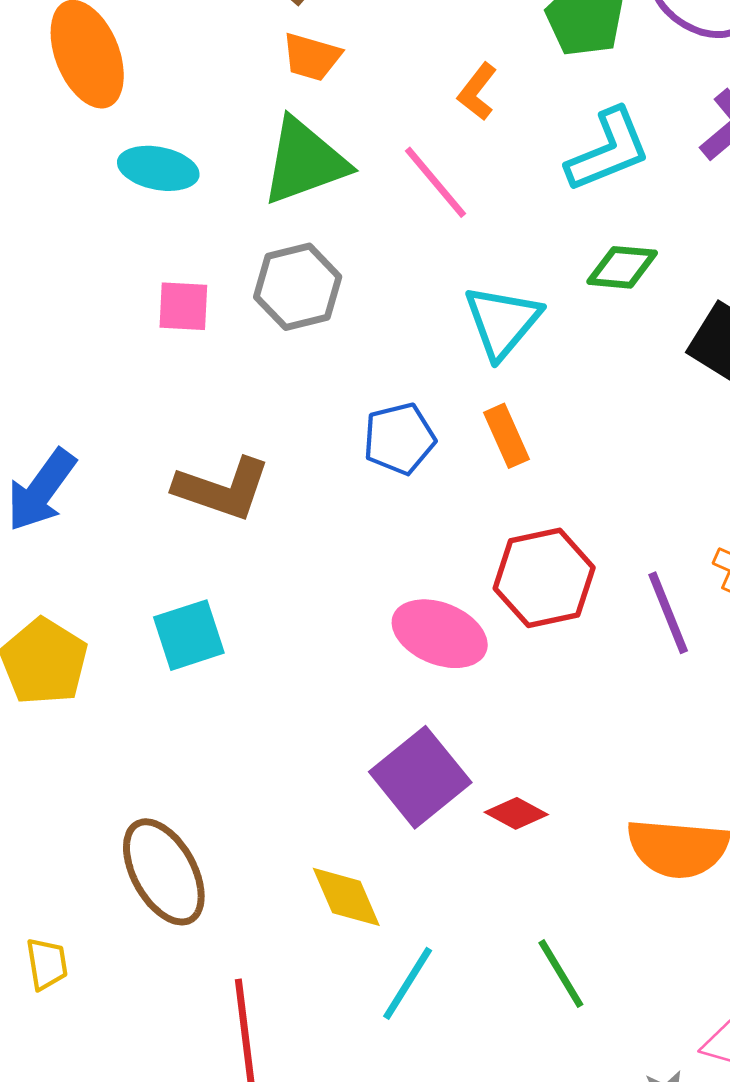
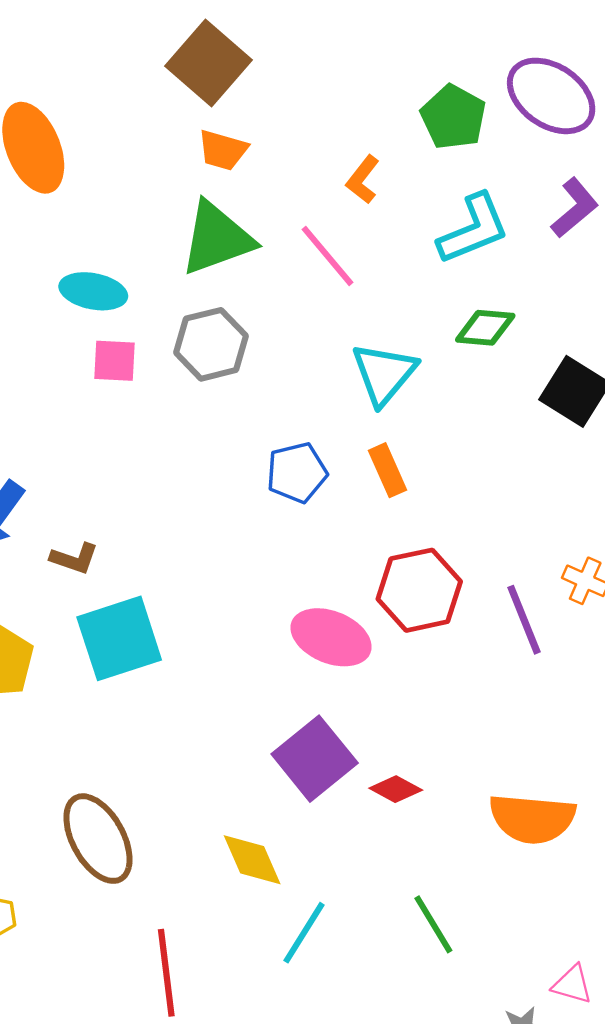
cyan ellipse: (158, 168) -> (93, 291), moved
brown L-shape: (222, 489) -> (74, 558), moved, size x0.6
cyan square: (189, 635) -> (119, 638), size x1.4

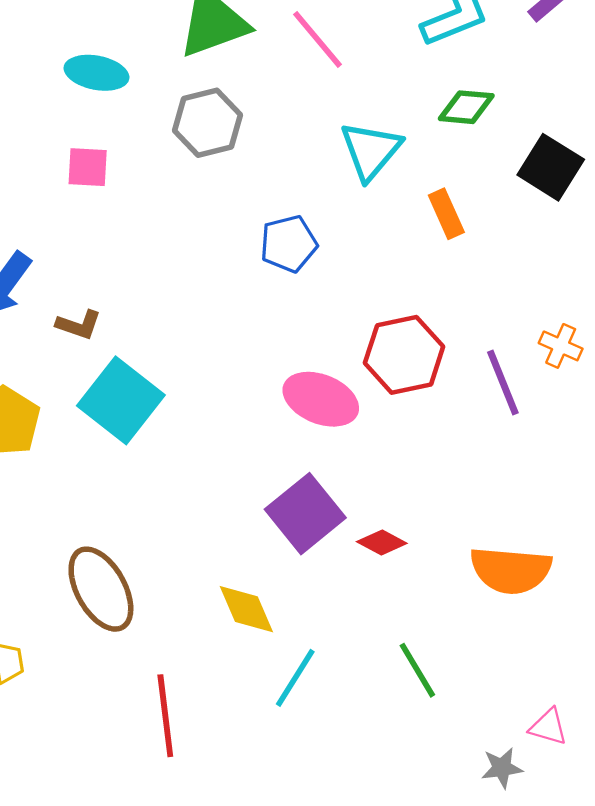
pink square: (114, 361) -> (88, 167), moved
orange rectangle: (387, 470) -> (446, 214), moved
cyan square: (119, 638) -> (121, 400), turned -34

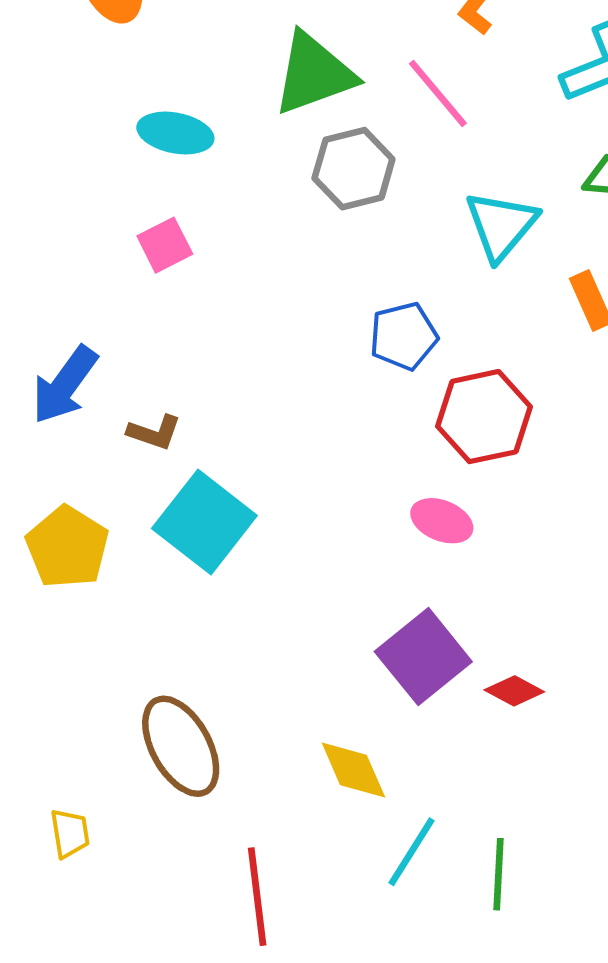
gray hexagon: (208, 123) -> (353, 169), moved
pink square: (88, 167) -> (165, 245), turned -30
red hexagon: (404, 355) -> (484, 417), moved
pink ellipse: (321, 399) -> (442, 521), size x0.7
green line: (417, 670) -> (499, 874), moved, turned 34

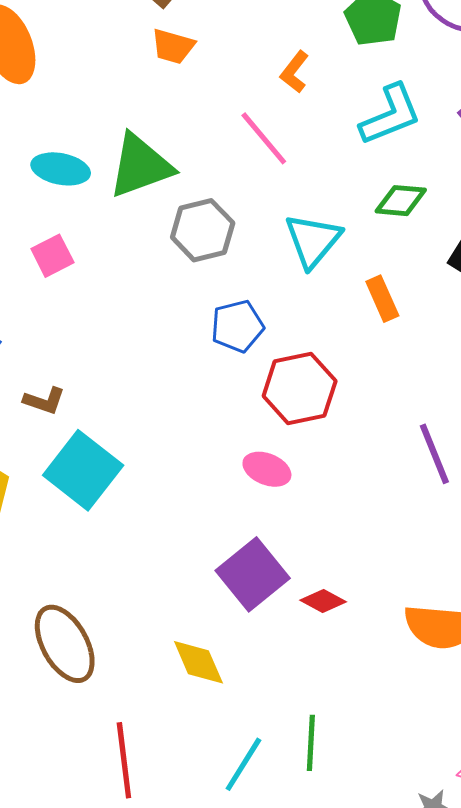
green triangle: (314, 74) -> (140, 166), moved
gray hexagon: (353, 169) -> (203, 230), moved
cyan line: (411, 852) -> (243, 764), moved

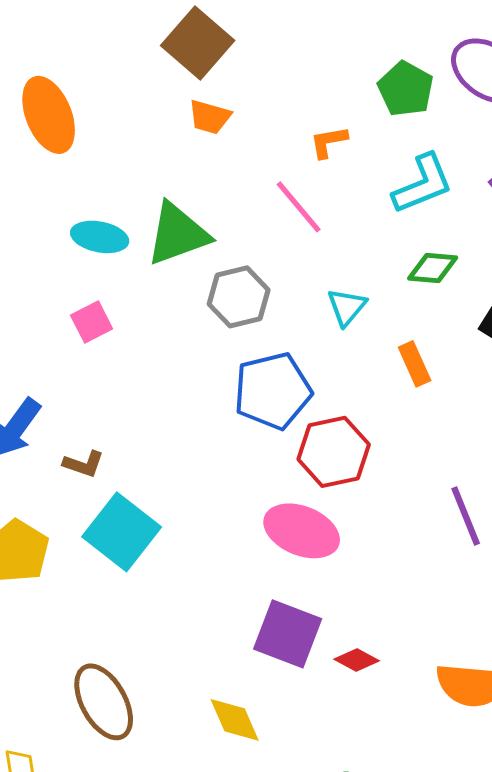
orange L-shape: (294, 72) -> (329, 142), turned 42
cyan triangle: (313, 240) -> (347, 307), size x0.7
blue pentagon: (237, 326) -> (273, 391), size x1.5
pink ellipse: (267, 469) -> (302, 531), size x1.6
purple square: (253, 574) -> (288, 634), turned -30

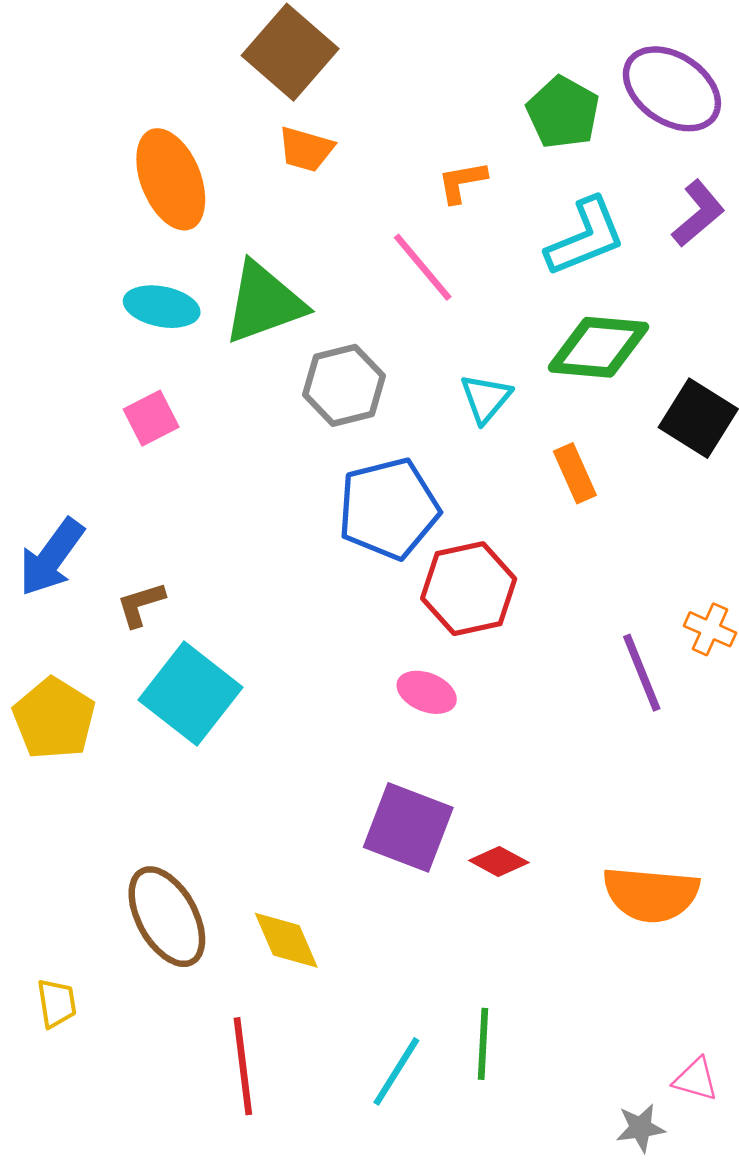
orange ellipse: (49, 115) -> (171, 179), moved
green diamond: (433, 268) -> (598, 347), size x1.5
brown L-shape: (84, 464) -> (141, 604), turned 144
pink ellipse: (302, 531) -> (427, 692), size x0.6
yellow diamond: (235, 720) -> (286, 940), moved

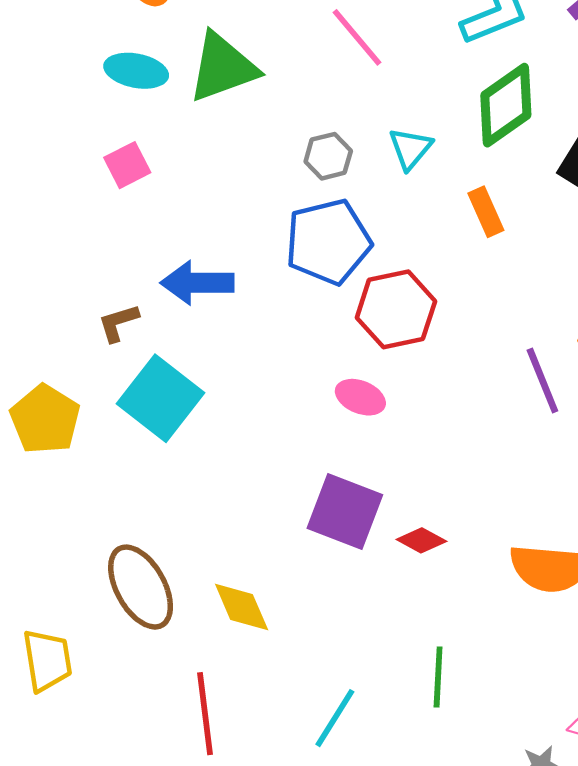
green diamond: (598, 347) -> (506, 105), turned -40
gray hexagon: (344, 385) -> (328, 156), moved, size x0.7
blue arrow: (51, 557) -> (197, 283), moved, turned 54
yellow trapezoid: (57, 1003) -> (47, 660), size x1.5
green line: (483, 1044) -> (438, 677), moved

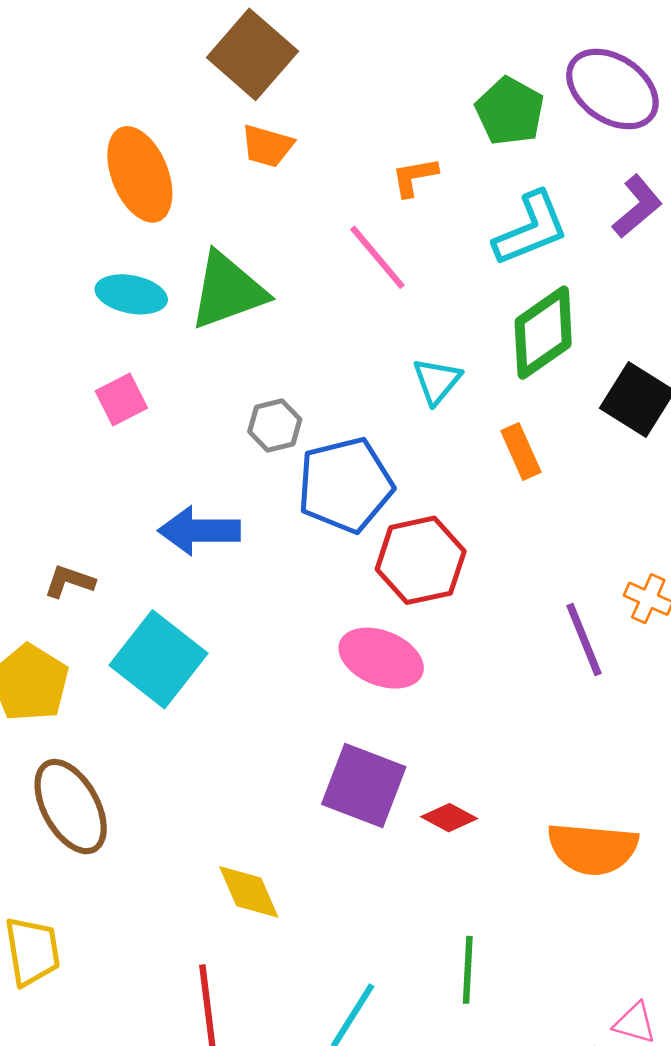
gray hexagon: (328, 156) -> (275, 426), moved
brown L-shape: (118, 323) -> (69, 581), moved, turned 36
pink ellipse: (360, 397) -> (381, 658), size x1.5
brown ellipse: (141, 587) -> (71, 807), moved

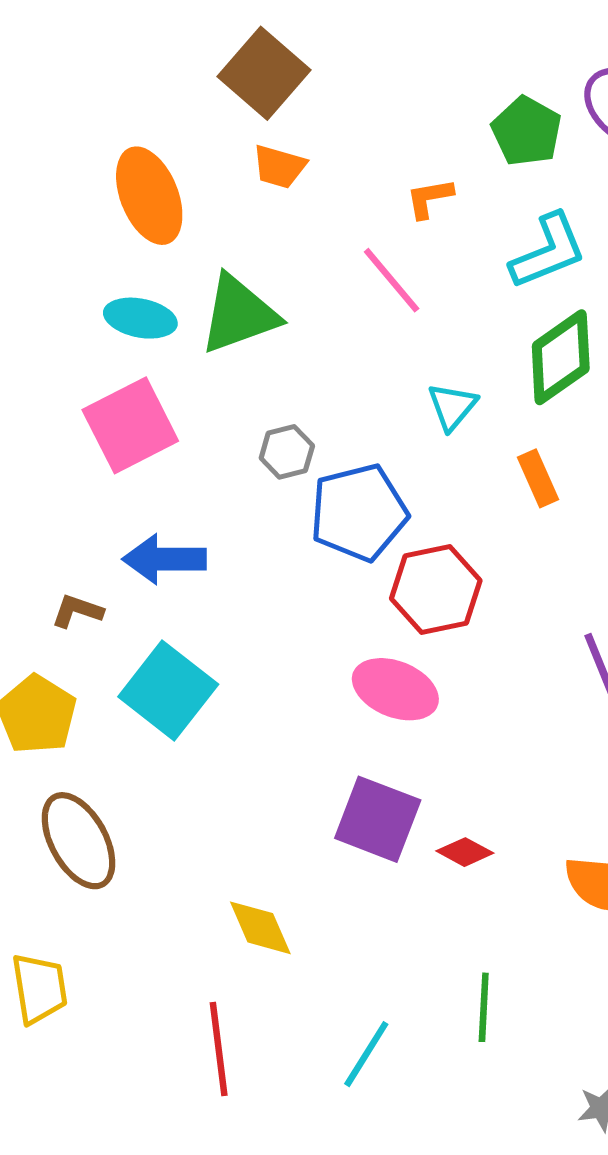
pink square: (121, 400) -> (130, 425), size x1.8
blue arrow: (199, 531) -> (164, 559), moved

